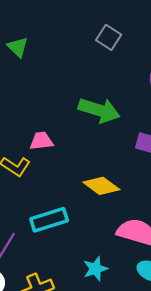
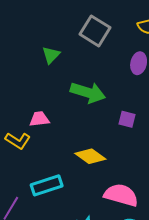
gray square: (109, 37) -> (95, 31), size x1.4
green triangle: (18, 47) -> (51, 55), moved, turned 30

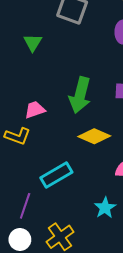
green arrow: (88, 92) -> (80, 95), moved, turned 100

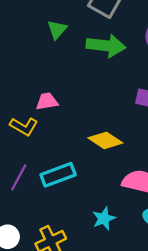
green arrow: (80, 95) -> (106, 46), moved, turned -108
purple line: (25, 206) -> (19, 177), moved

